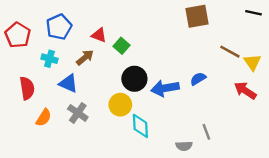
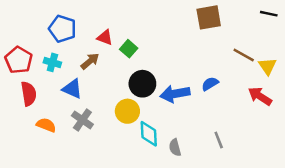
blue pentagon: (59, 27) -> (62, 29), turned -30
red pentagon: (18, 35) -> (19, 60), moved
orange semicircle: (44, 118) -> (46, 125), turned -102
gray semicircle: (184, 146) -> (175, 148), moved, turned 77

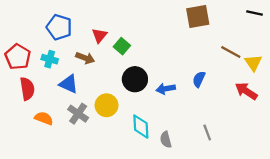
red triangle: (105, 37) -> (99, 35), turned 49
brown arrow: (90, 61) -> (85, 58), turned 60
blue semicircle: (210, 84) -> (199, 79), turned -35
blue arrow: (175, 94) -> (166, 89), size x0.7
yellow circle: (127, 111) -> (107, 105), moved

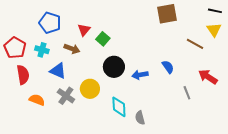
yellow triangle: (253, 63) -> (214, 30), moved
blue semicircle: (199, 79) -> (168, 67), turned 120
gray line: (207, 133) -> (187, 93), moved

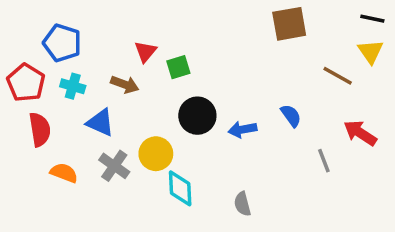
blue pentagon: (50, 23) -> (62, 43), moved
green square: (103, 39) -> (178, 67), turned 32
cyan diamond: (119, 107) -> (180, 188), moved

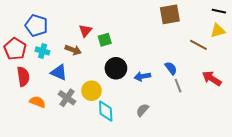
yellow triangle: (371, 52) -> (218, 31), turned 49
gray line: (324, 161) -> (178, 86), moved
gray semicircle: (242, 204) -> (142, 110), moved, turned 56

